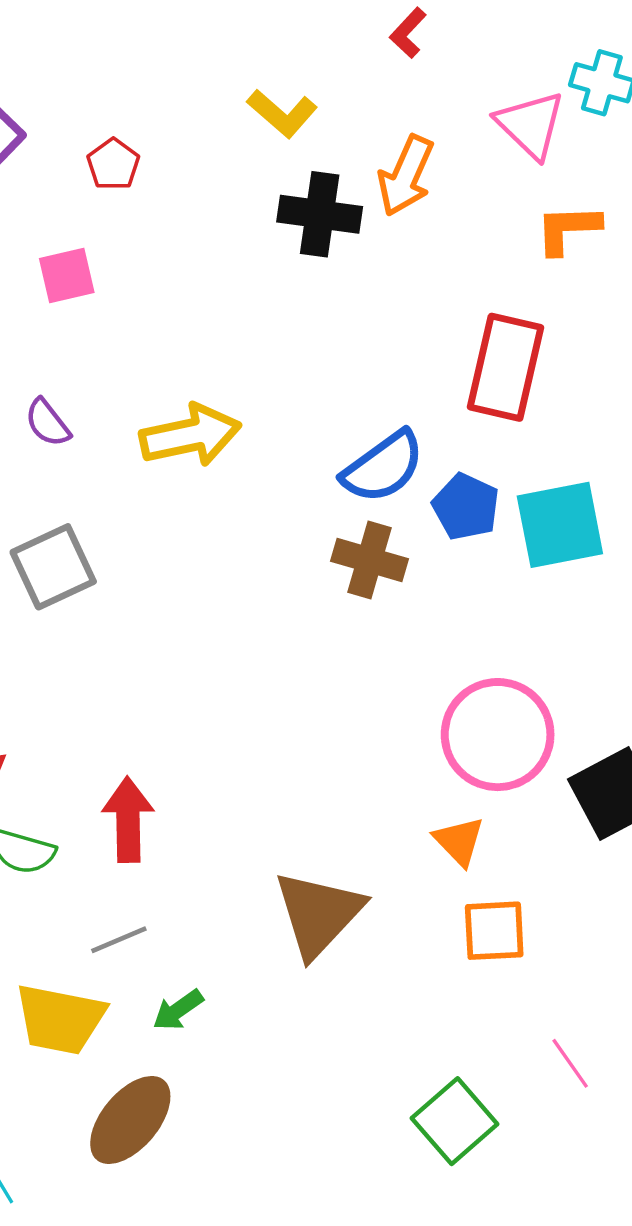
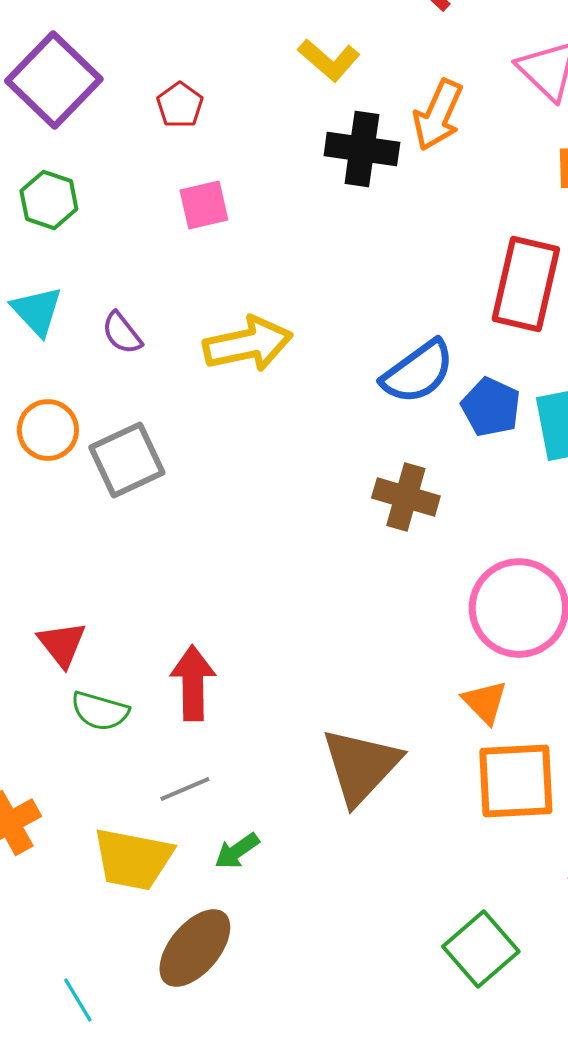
pink square: (67, 275) -> (204, 205), moved
brown cross: (369, 560) -> (406, 497), moved
orange square: (494, 931) -> (516, 781), size x1.4

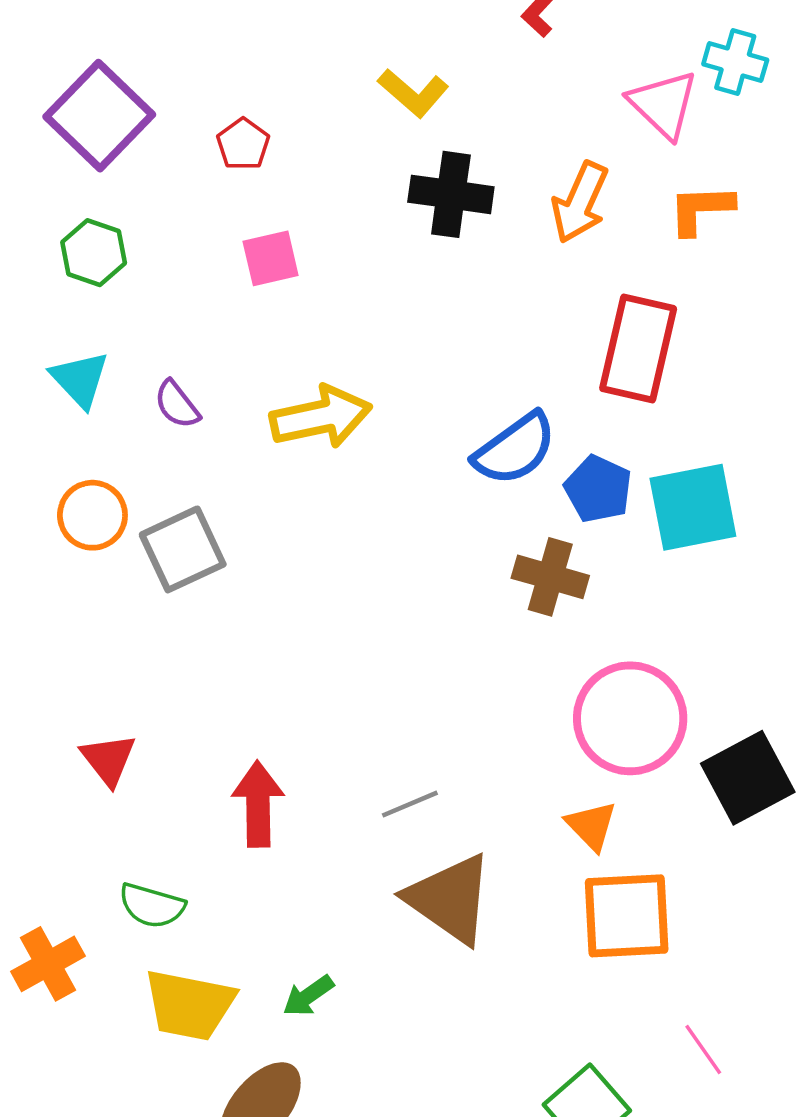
orange arrow: (438, 115) -> (580, 202), moved
brown cross: (406, 497) -> (550, 577), moved
green semicircle: (100, 711) -> (152, 906), moved
brown triangle: (361, 766) -> (450, 899), turned -38
gray line: (185, 789) -> (410, 804), moved

